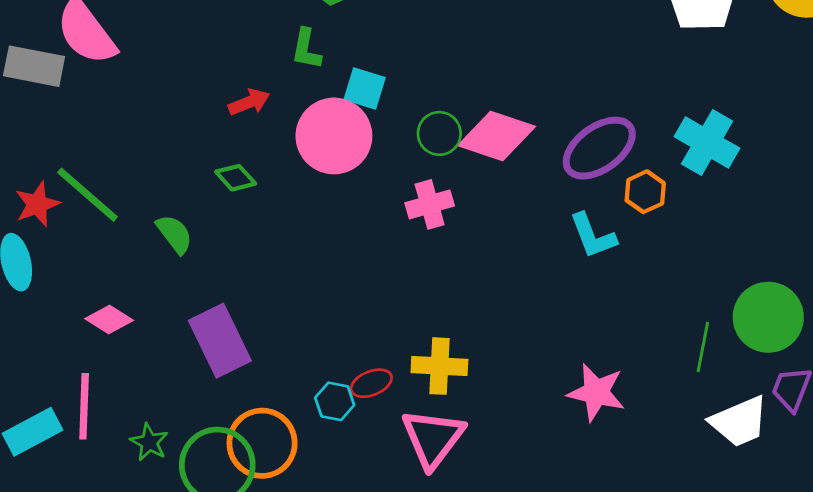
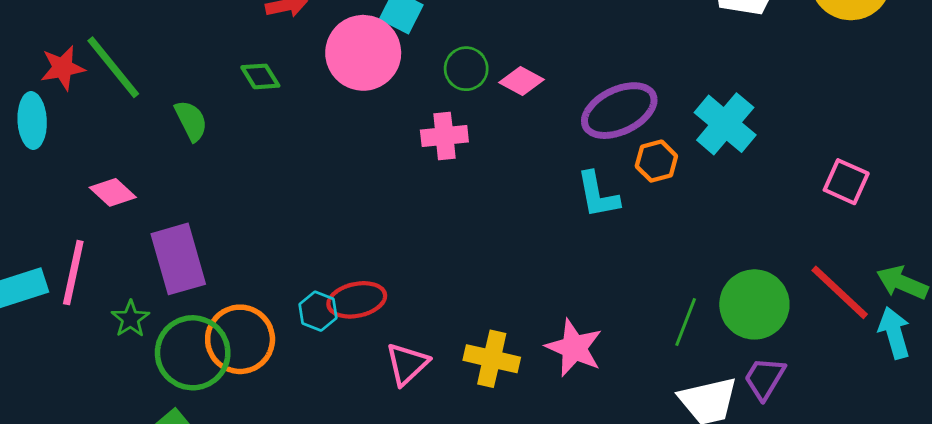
pink diamond: (497, 136) -> (522, 81), size x0.6
purple rectangle: (220, 341) -> (178, 259), moved
yellow cross: (439, 366) -> (492, 359), moved
red ellipse: (371, 383) -> (357, 300), size x1.4
pink triangle: (433, 438) -> (407, 364), size x0.7

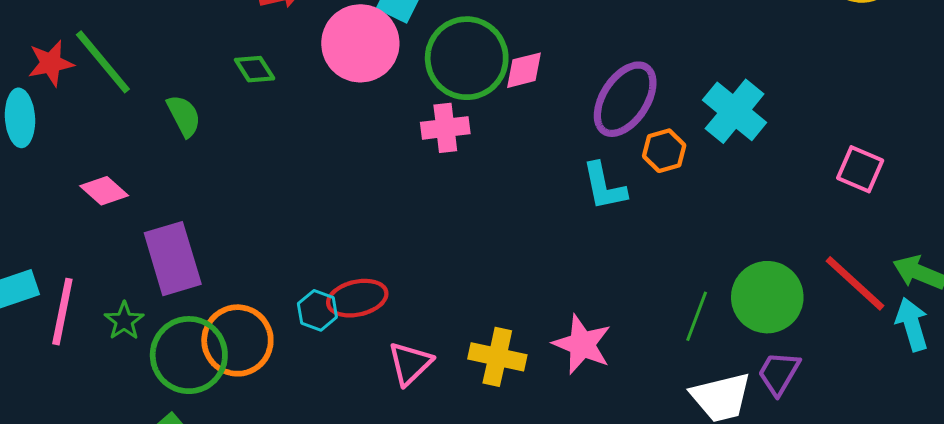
green circle: (466, 69) -> (467, 58), size x1.8
pink diamond: (522, 81) -> (524, 70), turned -42
purple ellipse: (619, 111) -> (625, 99), turned -30
pink line: (73, 273) -> (62, 312), moved

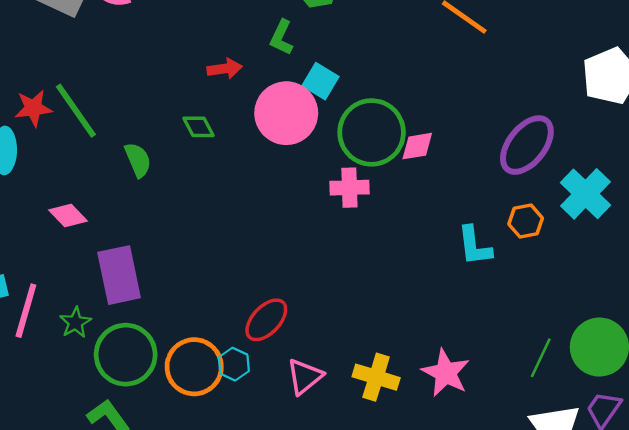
purple ellipse: (625, 99) -> (527, 145), moved
red ellipse: (357, 298) -> (266, 320), turned -39
cyan hexagon: (317, 310) -> (234, 364), moved
orange circle: (237, 340) -> (194, 367), moved

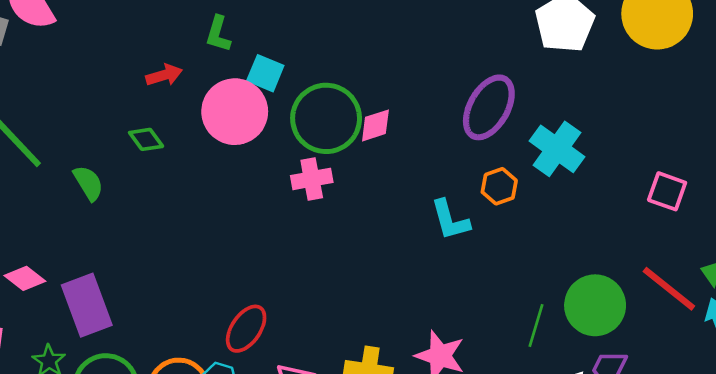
pink diamond: (68, 215) -> (25, 278), moved

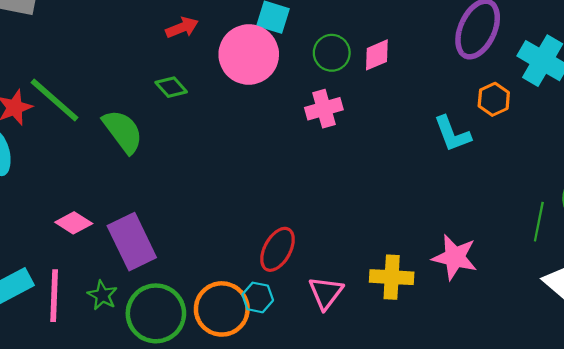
green circle: (326, 118) -> (332, 53), size x0.6
green semicircle: (88, 183) -> (123, 131), size x1.4

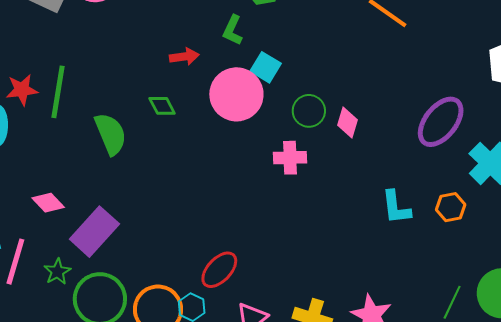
pink diamond: (377, 55) -> (348, 123), turned -64
orange hexagon: (494, 99) -> (451, 207), moved
green line: (54, 100) -> (58, 92), turned 44
purple rectangle: (132, 242) -> (94, 232), turned 54

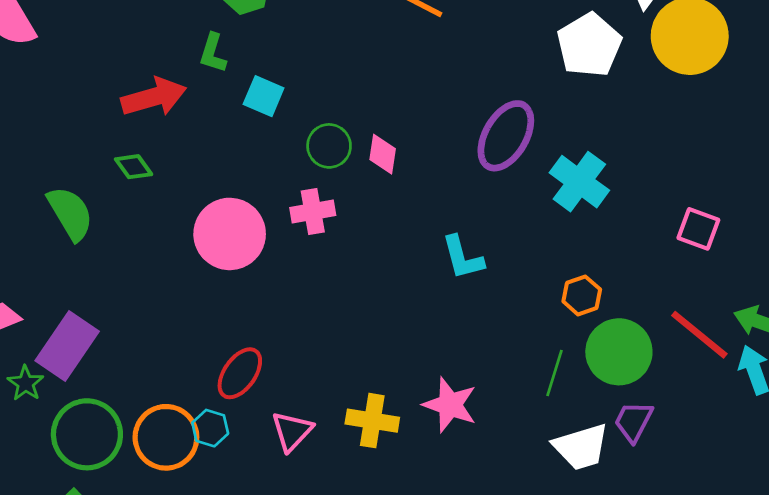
red arrow: (184, 57) -> (154, 97), size x1.6
pink circle: (236, 94) -> (230, 234), moved
orange hexagon: (451, 207) -> (582, 295), moved
green star: (57, 272) -> (26, 383), moved

